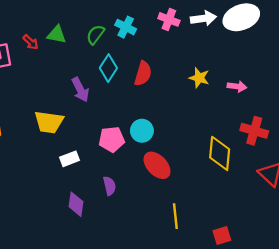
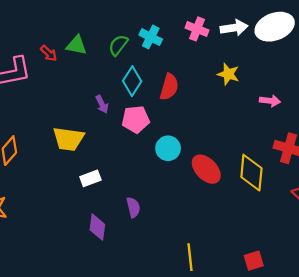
yellow star: (199, 78) -> (228, 74), moved
purple arrow: (80, 90) -> (102, 104), size x0.7
pink pentagon: (112, 139) -> (136, 119), moved
red ellipse: (157, 165) -> (206, 169), moved
yellow line: (175, 216) -> (190, 257), moved

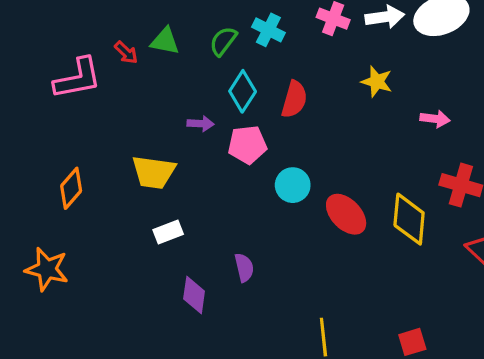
purple arrow: (102, 104) -> (201, 124), turned -60
white rectangle: (90, 178) -> (168, 232), moved

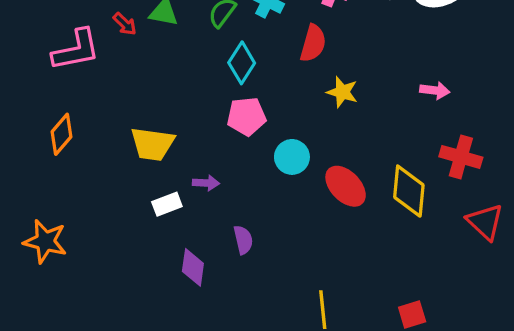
yellow star: (377, 82) -> (342, 92), moved
red semicircle: (294, 99) -> (313, 43), moved
purple arrow: (201, 124) -> (206, 183), moved
orange diamond: (71, 188) -> (61, 134), moved

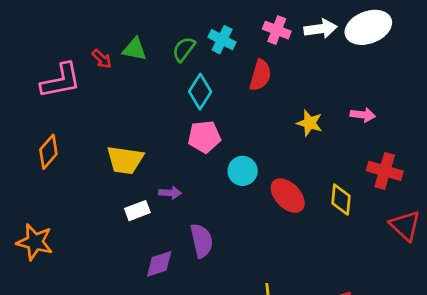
yellow star: (342, 92) -> (310, 123), moved
yellow diamond: (409, 191) -> (341, 200), size x0.7
purple semicircle: (243, 240) -> (202, 241), size x1.4
purple diamond: (193, 267) -> (159, 264), turned 64

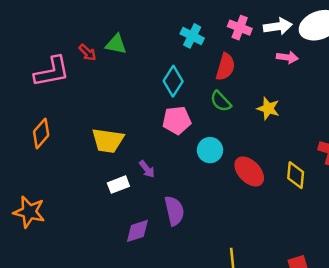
green semicircle: (184, 49) -> (221, 101), moved, turned -80
pink arrow: (363, 115) -> (287, 57), moved
purple arrow: (170, 193) -> (147, 169), turned 48

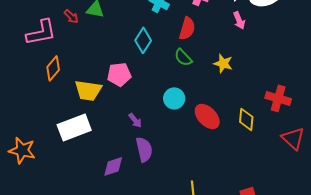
pink arrow: (287, 57) -> (239, 20), turned 60
pink pentagon: (177, 120) -> (119, 74), moved
orange diamond: (41, 133) -> (53, 68), moved
purple arrow: (147, 169) -> (135, 120), moved
white rectangle: (118, 185) -> (74, 127), moved, size x1.8

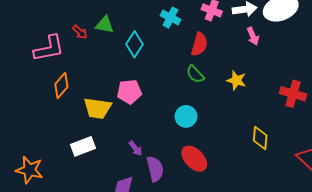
cyan diamond: (143, 40) -> (134, 44), moved
red cross: (278, 98) -> (293, 94), moved
red ellipse: (207, 116) -> (194, 159), moved
purple arrow: (135, 120) -> (136, 148), moved
white rectangle: (74, 127) -> (83, 146), size x0.7

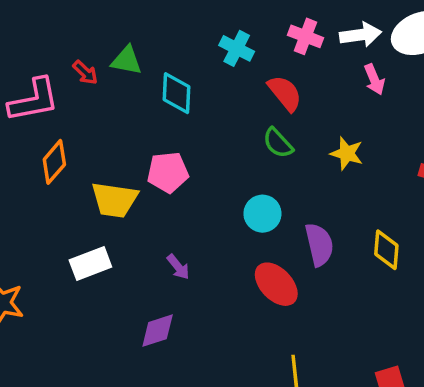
cyan diamond: (134, 44) -> (176, 93), turned -30
red semicircle: (199, 44) -> (285, 93), turned -55
purple semicircle: (155, 169) -> (319, 245), moved

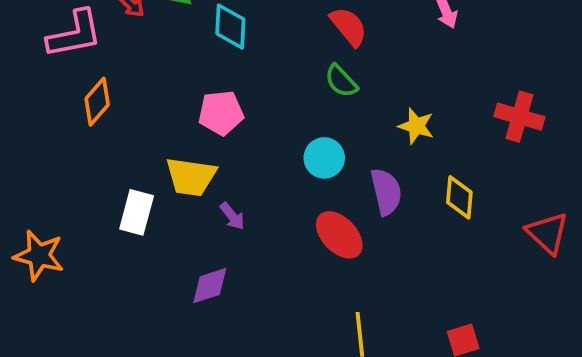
yellow star: (347, 153) -> (416, 126), moved
yellow trapezoid: (115, 200) -> (191, 177), moved
white rectangle: (90, 264) -> (137, 212), turned -54

